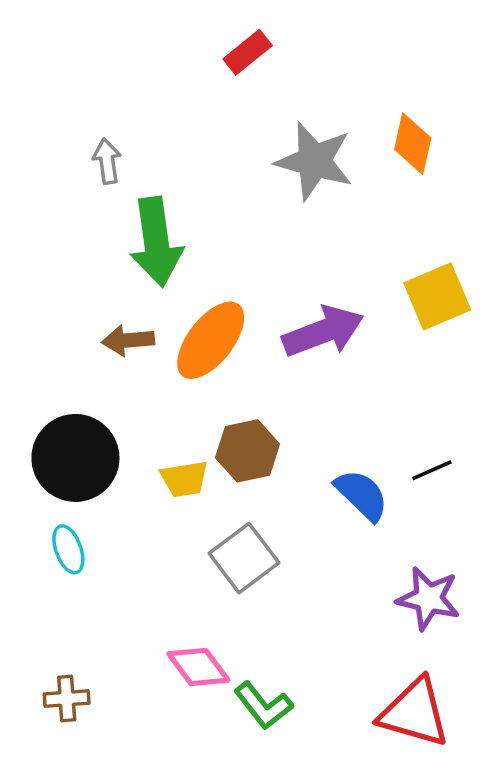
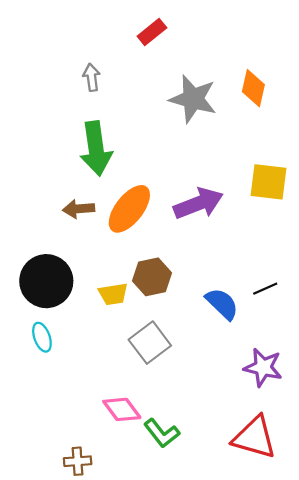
gray arrow: (107, 161) -> (92, 77), moved
yellow square: (437, 296) -> (268, 182), turned 30
brown cross: (67, 699) -> (78, 461), moved

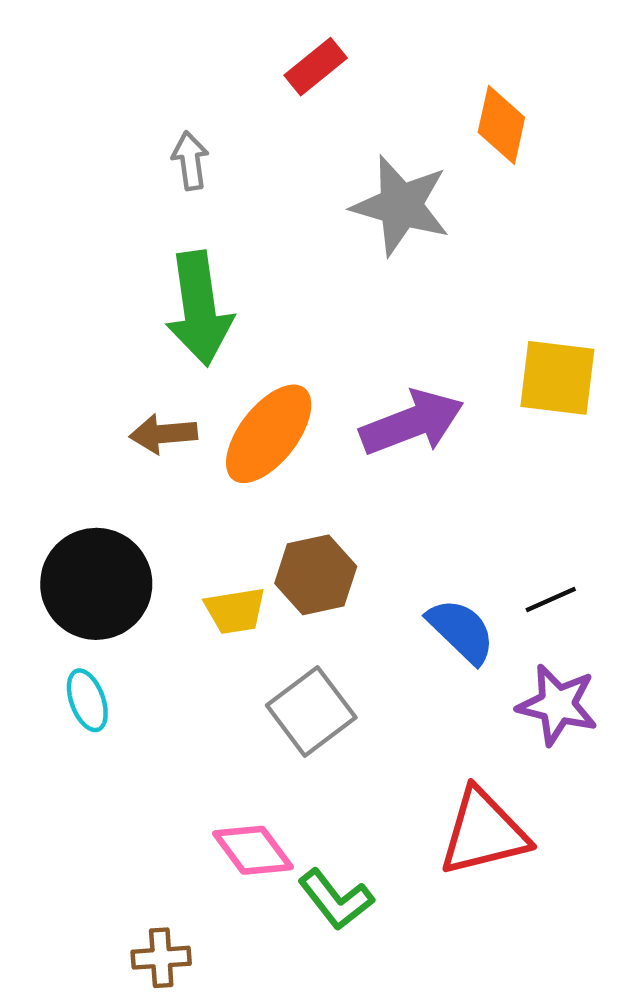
orange diamond: (253, 88) -> (501, 125), moved
purple star: (263, 367) -> (557, 705), moved
red triangle: (254, 437) -> (484, 832), moved, turned -30

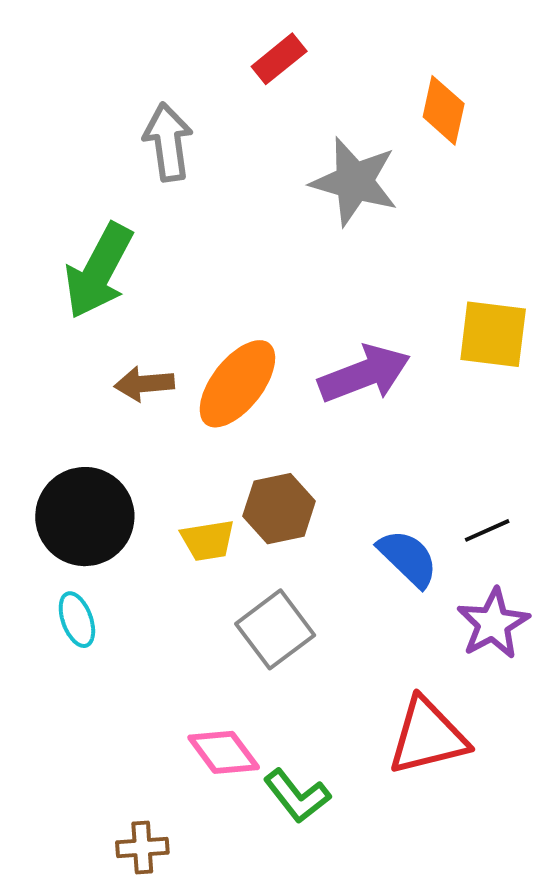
gray arrow: (190, 161) -> (168, 142), size x1.5
green arrow: (199, 308) -> (99, 271), moved, turned 36
purple star: (557, 705) -> (493, 624), turned 30

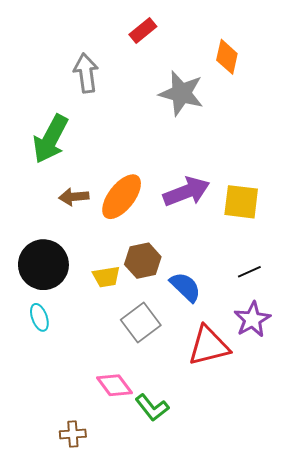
yellow square: (493, 334) -> (241, 202), moved
blue semicircle: (408, 558) -> (185, 287), moved
red triangle: (428, 736) -> (209, 346), moved

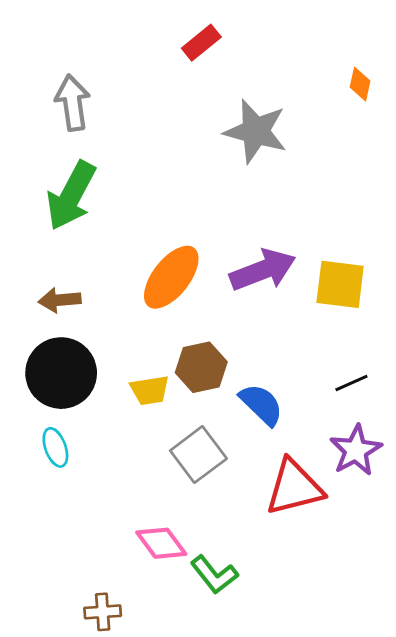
orange diamond: (227, 57) -> (360, 84), moved, size x0.7
gray arrow: (86, 73) -> (73, 103), moved
brown arrow: (74, 197) -> (60, 300), moved

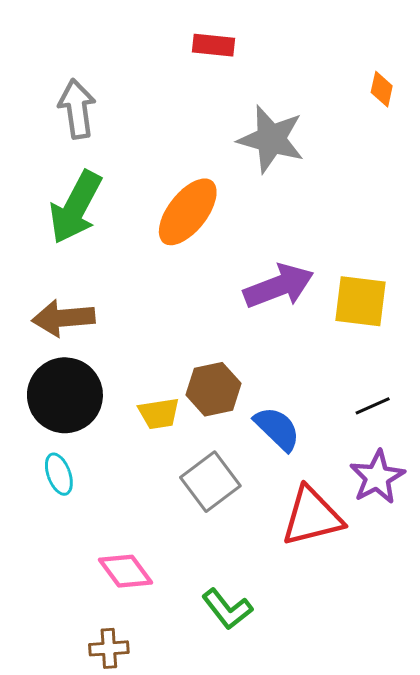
red rectangle: (201, 43) -> (213, 45), turned 45
orange ellipse: (171, 277) -> (188, 212), moved
brown arrow: (60, 300) -> (63, 318), size x1.4
pink diamond: (161, 543) -> (126, 571), moved

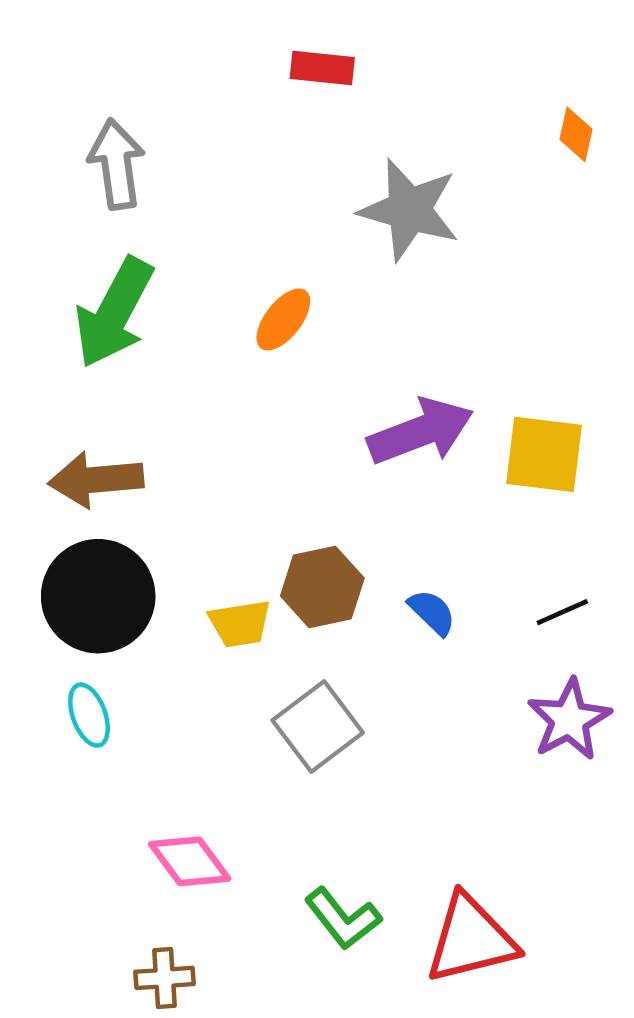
orange ellipse: (188, 212) -> (283, 320), size x0.6
blue semicircle: (277, 429) -> (432, 612), moved, size x0.7
red triangle: (312, 517) -> (471, 939), moved

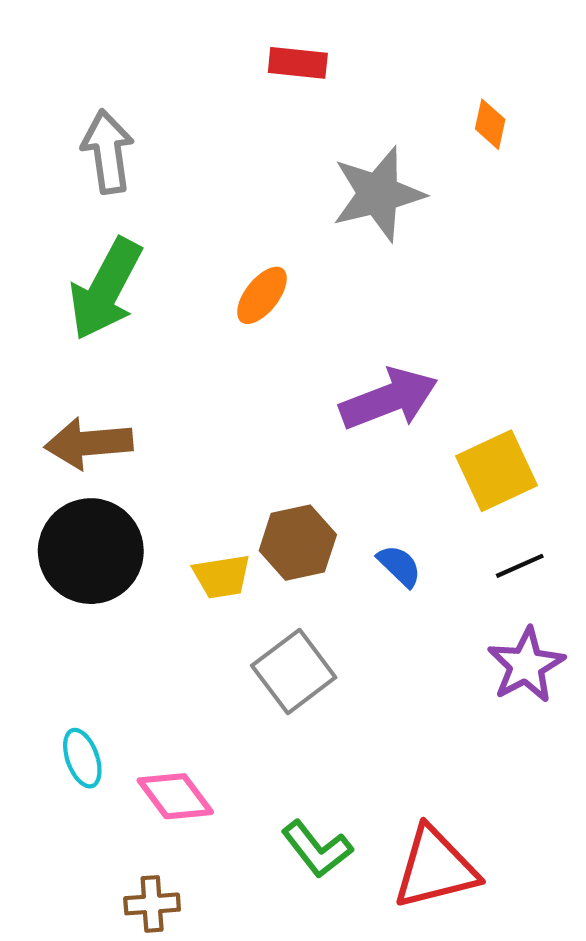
orange diamond: (576, 134) -> (490, 124), moved
gray star: (409, 210) -> (378, 194), turned -30
yellow square: (544, 454) -> (496, 471), moved, turned -32
cyan ellipse: (89, 715) -> (82, 758), moved

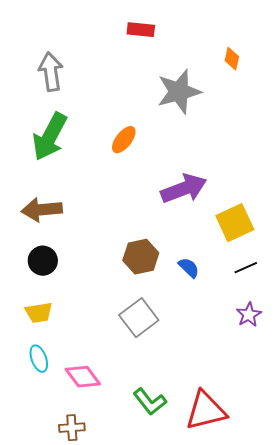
black circle: (91, 551) -> (43, 261), size x0.6
yellow trapezoid: (222, 576) -> (39, 313), moved
purple star: (526, 665) -> (249, 315), size x0.7

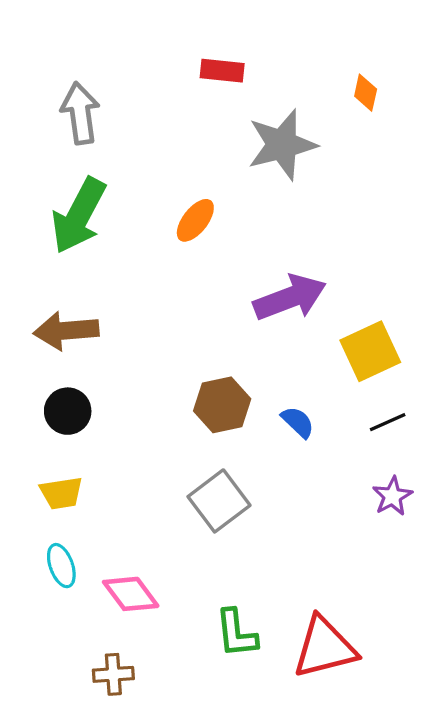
red rectangle: (141, 30) -> (222, 71), moved
green L-shape: (150, 402) -> (236, 633), turned 32

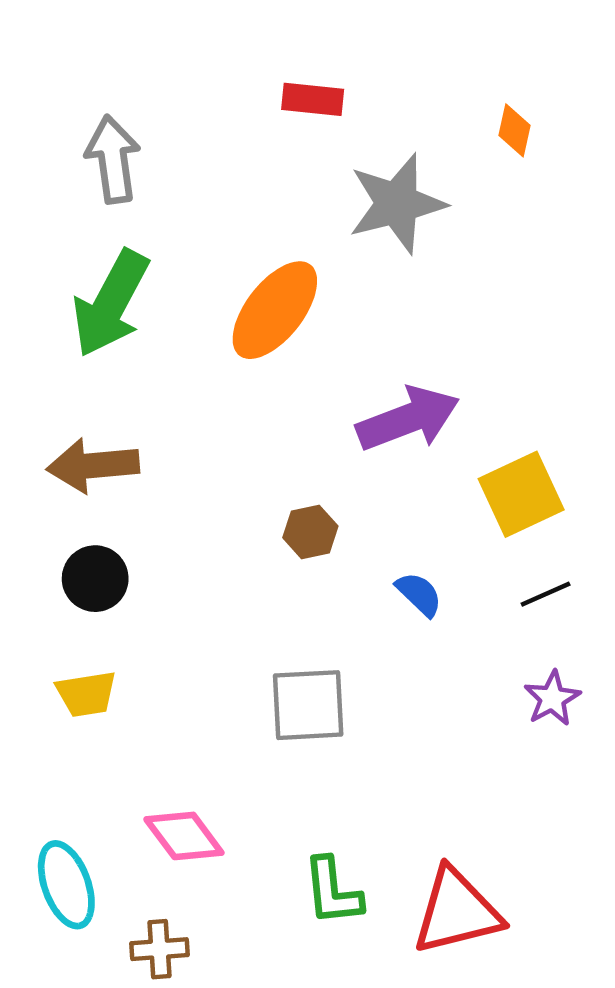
orange ellipse: (195, 220) -> (275, 310), size x1.6
brown hexagon: (222, 405) -> (310, 532), moved, size x0.7
gray square: (219, 501) -> (308, 705), turned 34
cyan ellipse: (61, 566) -> (66, 885), moved, size x1.4

